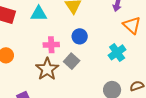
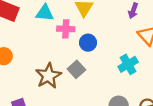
pink cross: (51, 45) -> (66, 29), moved

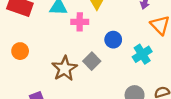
blue circle: (88, 43) -> (113, 40), moved

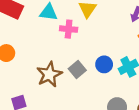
blue circle: (113, 40) -> (104, 64), moved

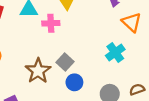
blue circle: (104, 64) -> (74, 82), moved

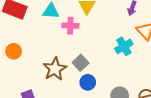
cyan cross: (115, 52) -> (124, 46), moved

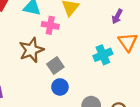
brown star: (55, 69) -> (31, 50), moved

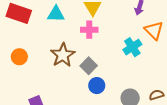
pink cross: (50, 25) -> (89, 30), moved

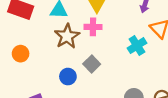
brown star: (63, 55) -> (67, 36), moved
blue circle: (97, 86) -> (68, 77), moved

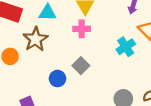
brown star: (67, 36) -> (35, 39), moved

